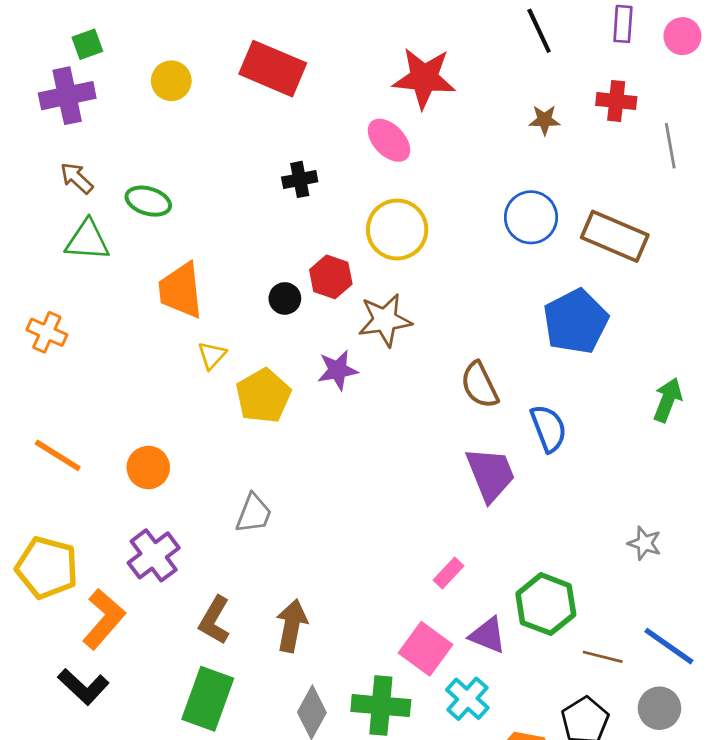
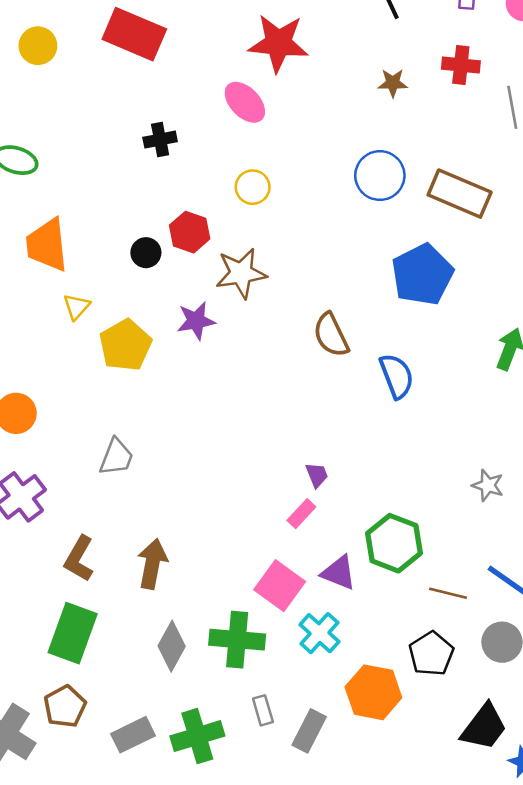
yellow circle: (397, 230) -> (253, 187), size x0.6
purple trapezoid: (490, 474) -> (317, 475), moved, size x0.5

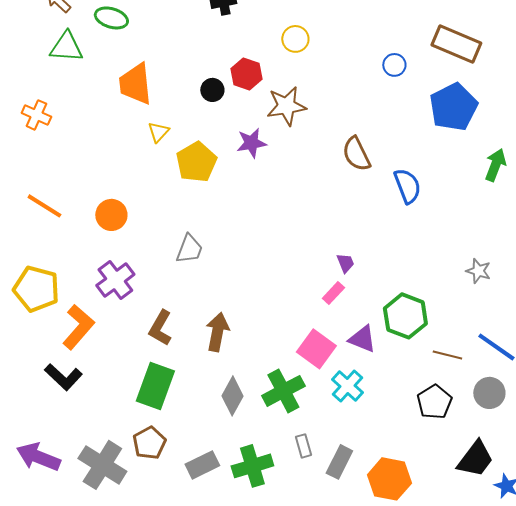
blue circle: (380, 176) -> (394, 65), moved, size x0.6
blue pentagon: (422, 275) -> (453, 107), moved
green cross: (237, 640) -> (283, 391), turned -33
orange hexagon: (373, 692) -> (389, 479), moved

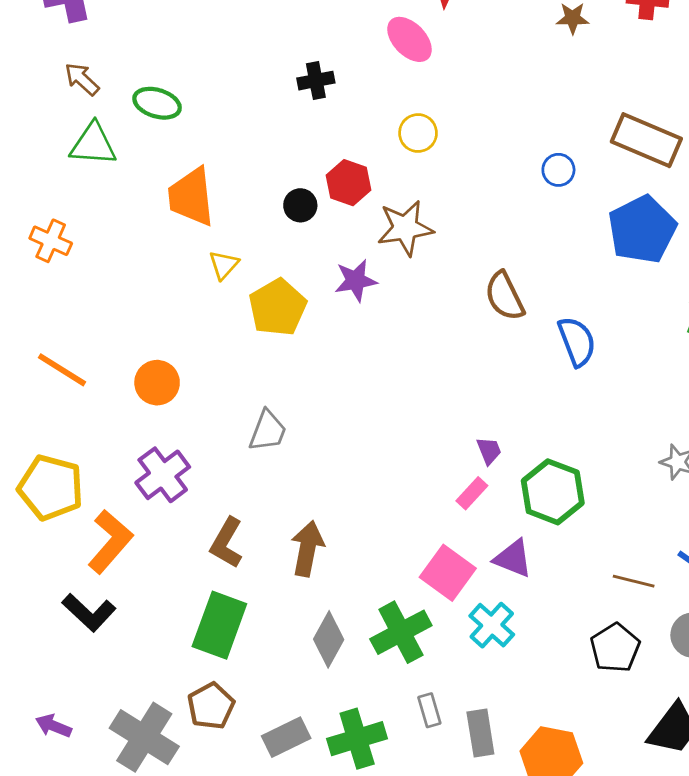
green hexagon: (405, 316) -> (553, 492), moved
purple arrow: (38, 457) -> (54, 726), size x0.6
gray rectangle: (339, 462) -> (480, 733), turned -36

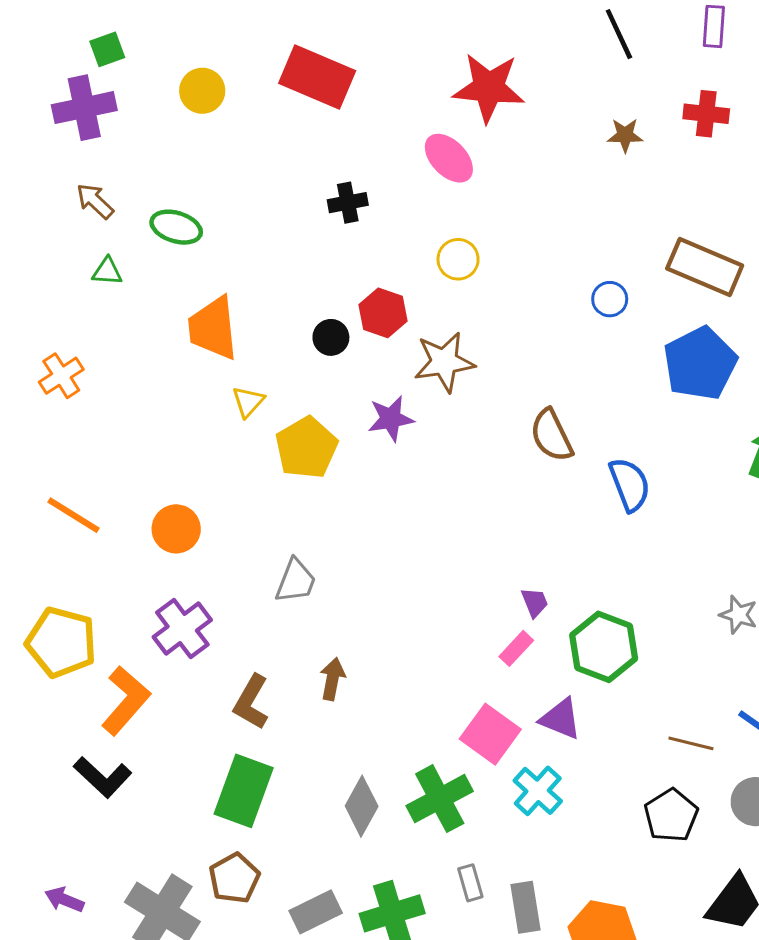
green triangle: (93, 144) -> (107, 272), size x0.6
orange cross: (51, 241) -> (61, 376), turned 33
brown arrow: (307, 549) -> (332, 679), moved, size x0.7

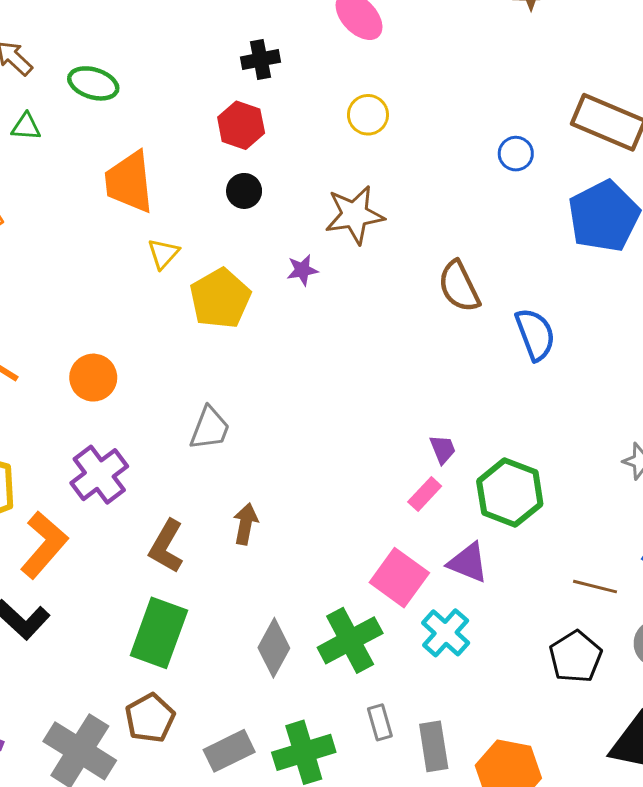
red hexagon: (383, 313) -> (241, 125), moved
purple star: (391, 419) -> (302, 270), size x0.7

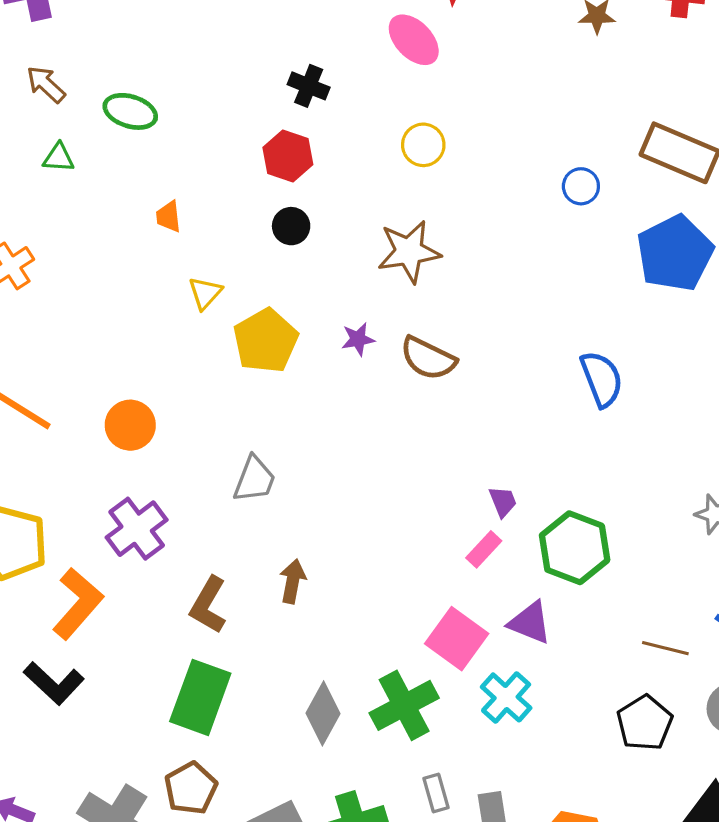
black cross: (260, 60) -> (309, 86), turned 33
orange trapezoid: (129, 182) -> (168, 217), size x0.5
purple star: (302, 270) -> (358, 339), moved
brown semicircle: (459, 286) -> (428, 358), moved, turned -38

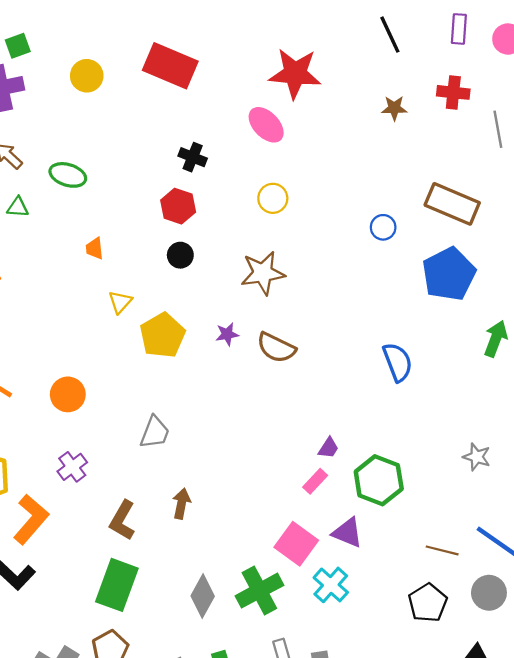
purple trapezoid: (503, 502) -> (329, 448), turned 55
purple cross: (137, 529) -> (72, 467), size x0.7

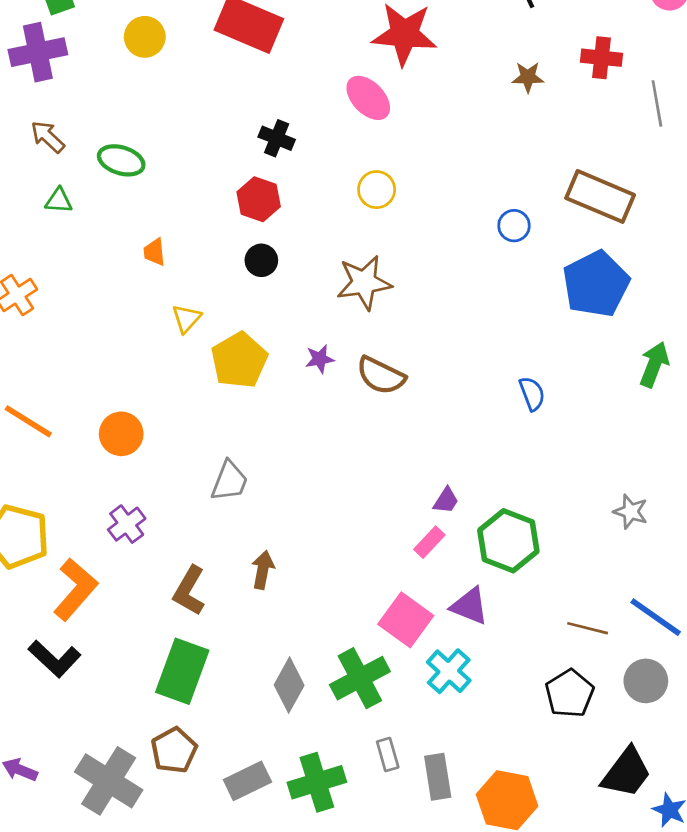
blue semicircle: (398, 362) -> (532, 394), size x0.7

